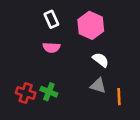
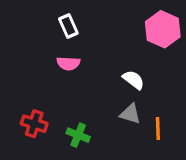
pink hexagon: (91, 25) -> (163, 29), moved
green cross: (49, 92) -> (78, 135), moved

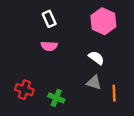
pink hexagon: (163, 29) -> (103, 21), moved

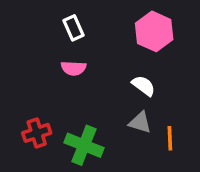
red cross: (24, 90) -> (37, 133), turned -36
green cross: (56, 98) -> (84, 145), size x1.5

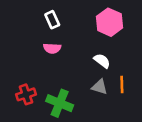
orange line: (170, 138) -> (122, 84), moved

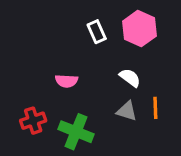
white rectangle: (52, 20) -> (97, 32), moved
pink semicircle: (52, 48) -> (66, 81), moved

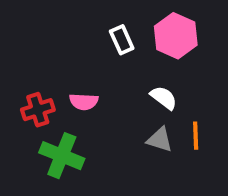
red cross: (33, 121) -> (38, 110), moved
green cross: (76, 132) -> (62, 156), moved

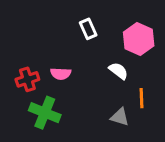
pink hexagon: (176, 36) -> (139, 39), moved
gray triangle: (160, 140) -> (120, 117), moved

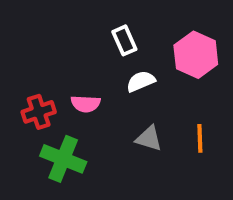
white semicircle: (118, 71) -> (141, 81), moved, turned -60
gray triangle: (120, 117) -> (149, 138), moved

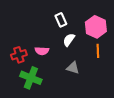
white semicircle: (141, 81) -> (69, 40), turned -32
orange line: (200, 138) -> (98, 51), moved

